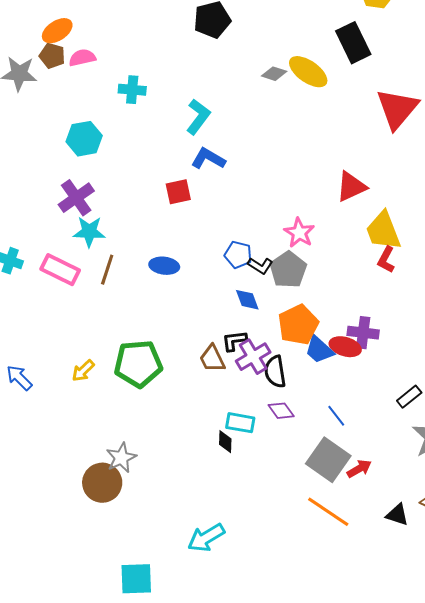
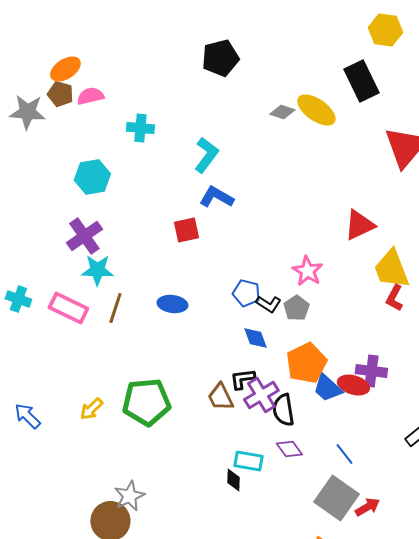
gray pentagon: (288, 270) -> (296, 308), size x0.7

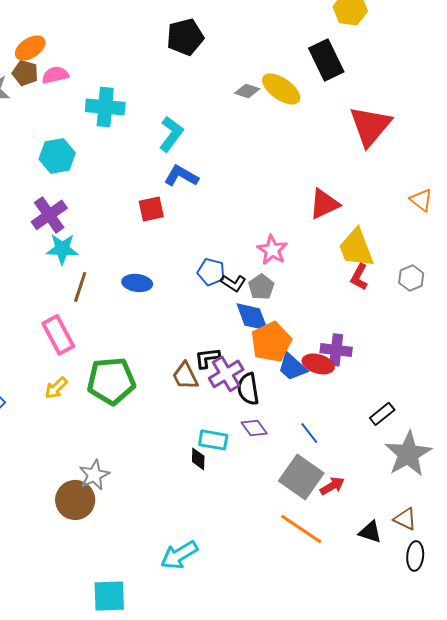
cyan cross: (140, 128) -> (105, 107), size x1.4
pink rectangle: (68, 308) -> (58, 335), moved, turned 36
blue diamond: (255, 338) -> (252, 317), moved, size x1.4

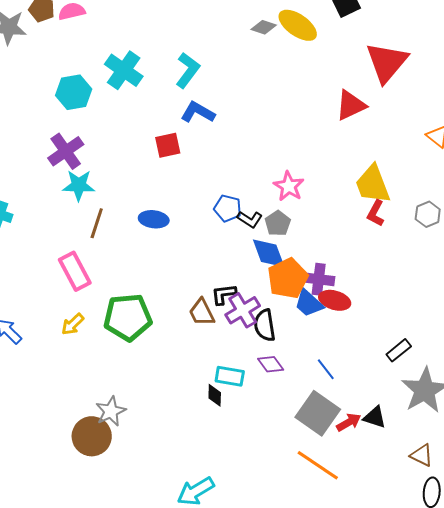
cyan cross: (105, 107) -> (124, 70), moved, turned 30
red triangle: (324, 204) -> (351, 105), moved
purple cross: (336, 350) -> (319, 279), moved
black triangle: (370, 532) -> (375, 417), moved

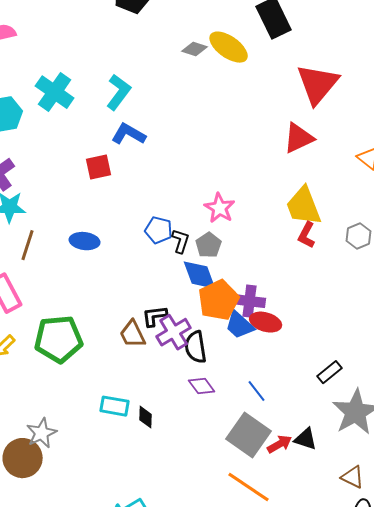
red triangle: (351, 105) -> (299, 138), moved
black L-shape: (250, 219) -> (181, 241), turned -105
cyan rectangle: (230, 376) -> (115, 406), moved

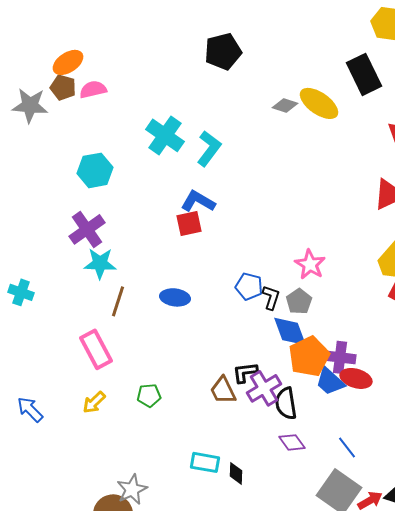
cyan cross: (55, 92) -> (165, 135), moved
blue L-shape: (129, 134) -> (198, 201), moved
green pentagon: (59, 339) -> (149, 395), size x0.5

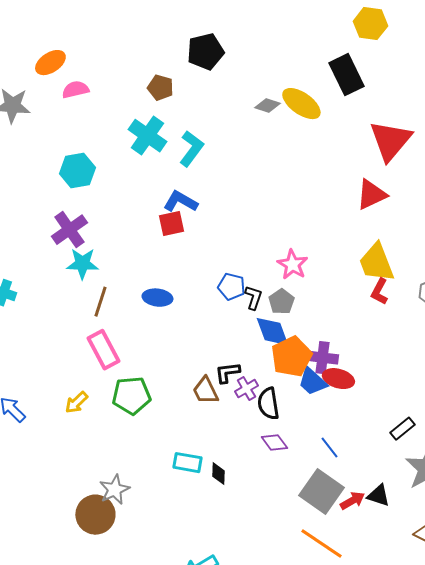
brown pentagon: (63, 87) -> (160, 88), moved
pink rectangle: (96, 349) -> (103, 350), moved
purple cross: (264, 388) -> (246, 389), size x0.7
green pentagon: (149, 395) -> (131, 396), size x1.6

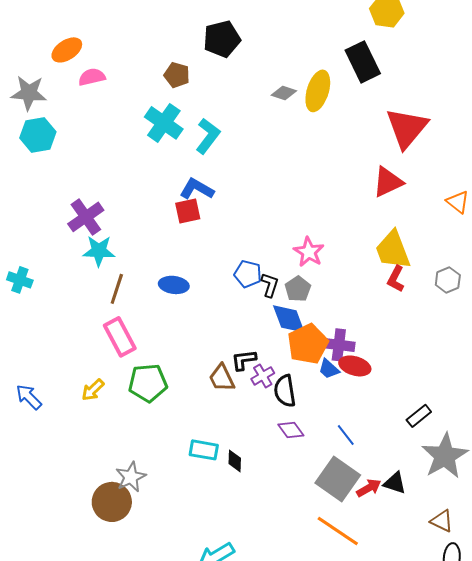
yellow ellipse: (301, 104) -> (318, 91), turned 72
cyan hexagon: (77, 171) -> (38, 135), moved
blue trapezoid: (312, 382) -> (329, 369), size x0.7

